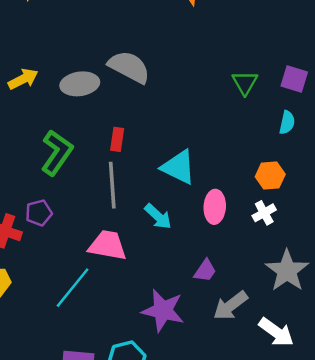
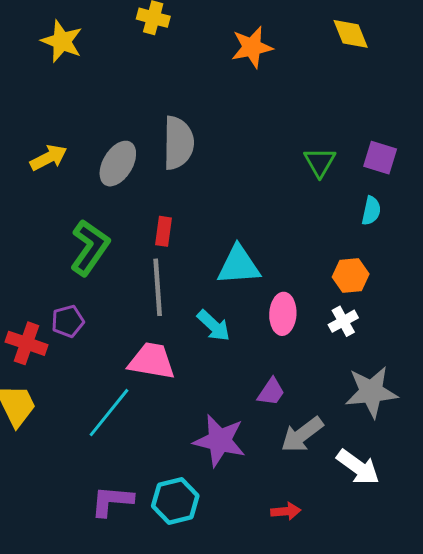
gray semicircle: (129, 67) -> (178, 143), turned 63
gray ellipse: (80, 84) -> (118, 164), turned -51
cyan triangle: (179, 167) -> (239, 265), turned -30
gray star: (287, 271) -> (371, 392), turned 30

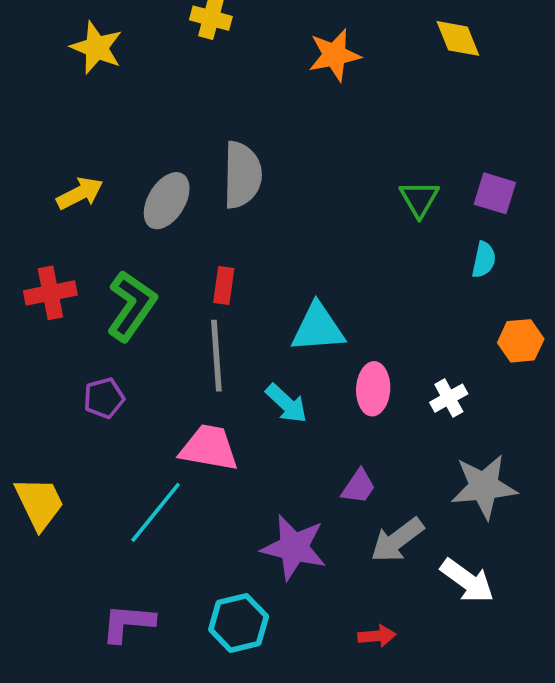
orange hexagon: (351, 276) -> (521, 341), moved
red cross: (26, 343) -> (50, 293), moved, turned -30
purple L-shape: (112, 501) -> (128, 623), moved

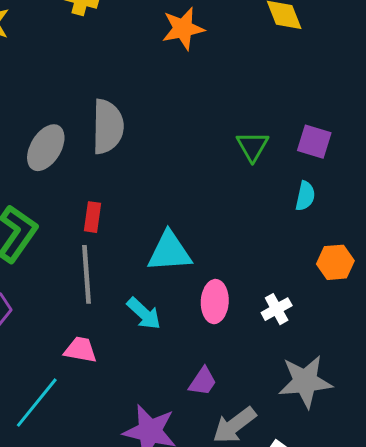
pink trapezoid: (209, 448) -> (80, 350), size x0.7

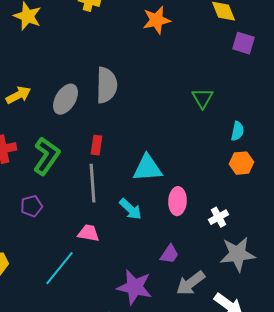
purple square: (314, 142) -> (244, 43), moved
orange hexagon: (335, 262) -> (242, 163), moved
white cross: (277, 309) -> (218, 217), moved

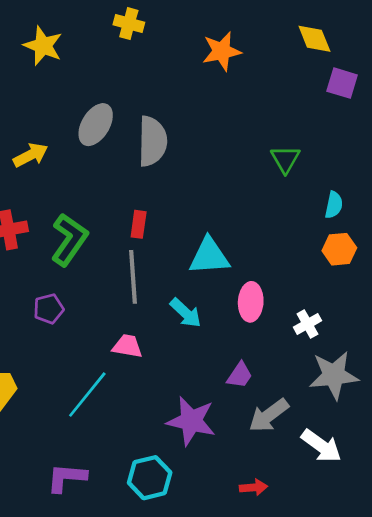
gray ellipse: (66, 99) -> (96, 125), moved

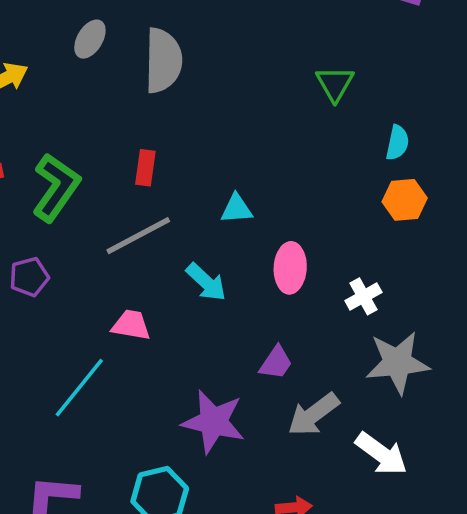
gray ellipse: (96, 125) -> (90, 39), size x0.7
cyan triangle: (209, 256) -> (237, 209), size x0.6
gray line: (133, 277) -> (138, 236), turned 66

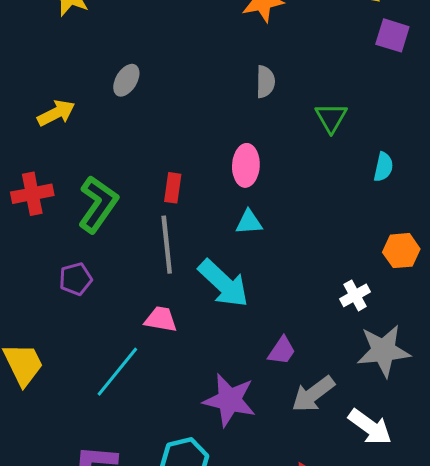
gray semicircle: (163, 60) -> (265, 82), moved, size x0.6
orange hexagon: (405, 200) -> (401, 251), moved
gray line: (138, 236) -> (167, 245), turned -68
pink ellipse: (290, 268) -> (246, 165), moved
cyan arrow: (206, 282) -> (224, 283), size x1.5

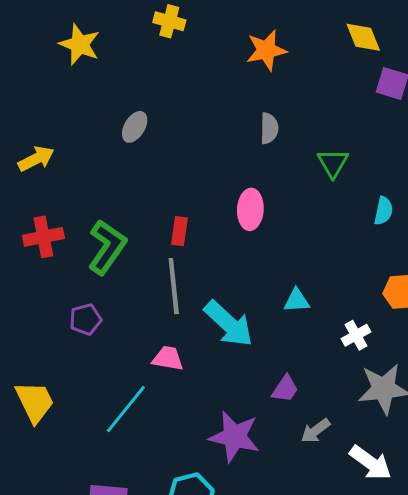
yellow arrow: (56, 113) -> (36, 159), moved
cyan triangle: (249, 222) -> (297, 301), moved
gray arrow: (313, 394) -> (315, 431), size x0.7

